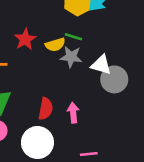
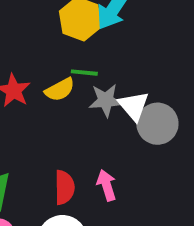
gray star: (71, 57) -> (106, 100), moved
white triangle: (101, 65) -> (134, 106), turned 45

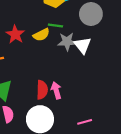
gray circle: (157, 124) -> (91, 14), moved
pink arrow: (107, 185) -> (56, 90), moved

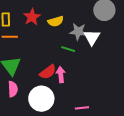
green line: (55, 26) -> (68, 49), moved
red semicircle: (42, 90) -> (48, 72), turned 42

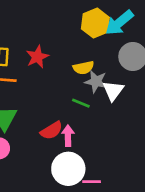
yellow semicircle: (56, 21) -> (83, 68), moved
white circle: (41, 99) -> (68, 169), moved

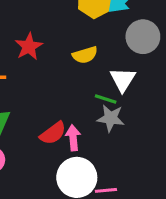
gray star: (96, 81) -> (111, 118), moved
green line: (81, 103) -> (106, 99), moved

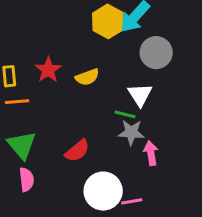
yellow semicircle: (85, 55) -> (87, 77), moved
pink arrow: (73, 138) -> (151, 153), moved

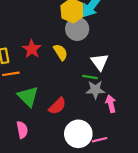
gray circle: (156, 53) -> (77, 29), moved
yellow semicircle: (87, 77) -> (60, 52), turned -98
green triangle: (22, 145) -> (28, 96), moved

